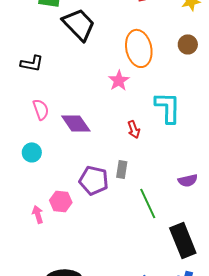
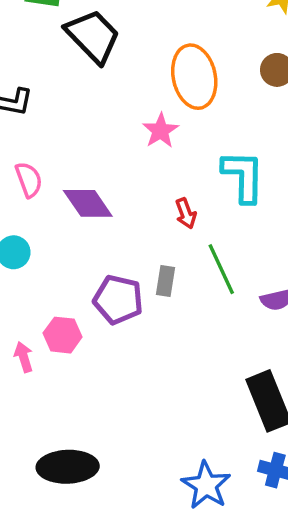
green line: (148, 203) -> (221, 269), moved

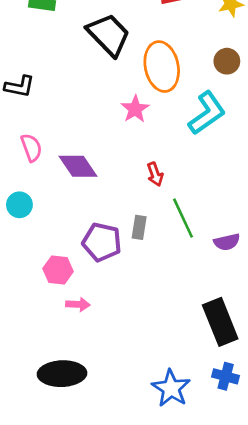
black trapezoid: (93, 36) -> (109, 35), moved
cyan L-shape: (243, 176) -> (207, 113), moved, turned 54
pink arrow: (24, 357) -> (78, 305), moved, turned 110

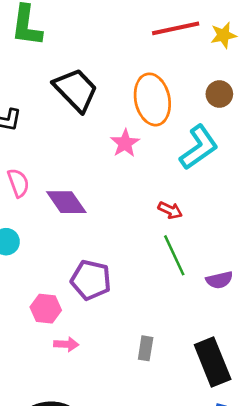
black trapezoid: (109, 35) -> (76, 90), moved
red arrow: (155, 174) -> (170, 210), moved, turned -45
gray rectangle: (139, 227) -> (146, 348), moved

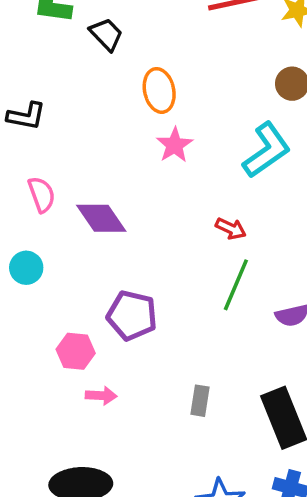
black trapezoid: (76, 90) -> (106, 34), moved, size x0.6
orange ellipse: (152, 99) -> (159, 90), moved, size x0.7
green line: (174, 255) -> (236, 285), turned 48

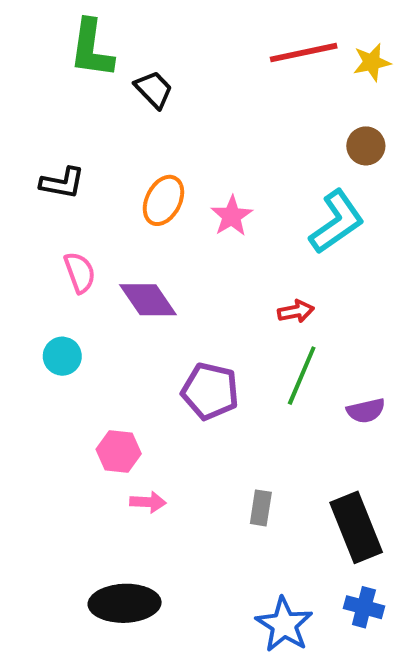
orange ellipse: (159, 90) -> (163, 200), moved, turned 39
red arrow: (231, 229) -> (296, 311), turned -36
purple pentagon: (132, 315) -> (210, 391), moved

